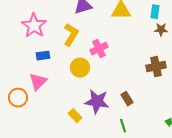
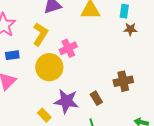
brown cross: (156, 67) -> (123, 81), moved
yellow circle: (80, 68) -> (49, 67), size x1.4

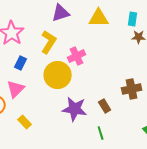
blue rectangle: (12, 55) -> (21, 63), turned -56
yellow rectangle: (44, 115) -> (25, 122), moved

